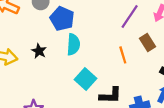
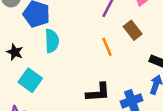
cyan square: (86, 79) -> (30, 80), moved

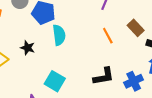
brown rectangle: (133, 30) -> (136, 28), moved
cyan square: (30, 80) -> (55, 81), moved

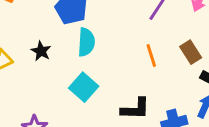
cyan square: (55, 81) -> (84, 87), moved

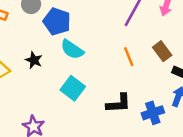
cyan semicircle: (86, 42) -> (72, 49), turned 125

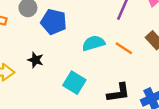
cyan semicircle: (72, 49) -> (93, 43), moved, turned 135
orange line: (129, 57) -> (124, 48), turned -30

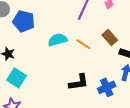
cyan square: (74, 83) -> (16, 78), moved

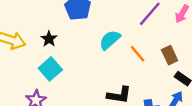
cyan semicircle: (58, 40) -> (110, 40), turned -42

